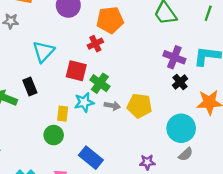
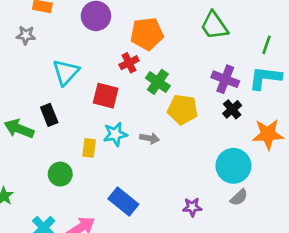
green line: (208, 13) -> (266, 45), moved
green cross: (100, 83) -> (158, 82), moved
yellow pentagon: (139, 106) -> (183, 109), moved
green circle: (54, 135) -> (60, 174), moved

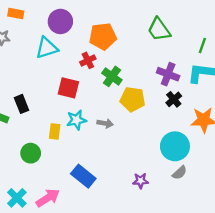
cyan triangle: (66, 72) -> (47, 48), moved, turned 30

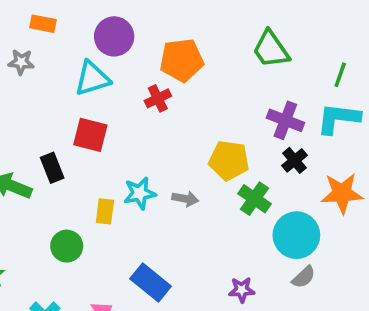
green cross: (112, 76) -> (254, 199), moved
red square: (68, 88) -> (90, 135), moved

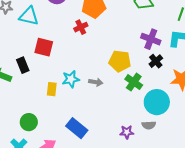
cyan triangle: (92, 78) -> (29, 16), moved, turned 30
green circle: (67, 246) -> (29, 122), moved
gray semicircle: (304, 277) -> (149, 125), moved, turned 40

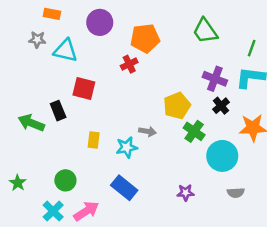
yellow pentagon: (120, 61) -> (177, 106), turned -30
cyan star: (71, 79) -> (127, 147), moved
gray semicircle: (149, 125) -> (236, 193), moved

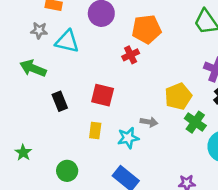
red square: (84, 89) -> (103, 95), moved
green arrow: (31, 123) -> (33, 68), moved
green star: (18, 183) -> (23, 153), moved

